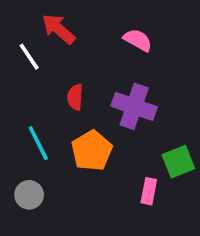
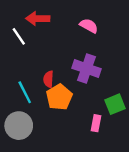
red arrow: (59, 29) -> (38, 19), turned -40
red semicircle: (75, 97) -> (48, 79), moved
gray circle: (29, 195) -> (19, 126), size x1.5

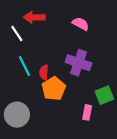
cyan line: (25, 92) -> (24, 66), moved

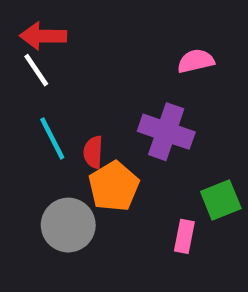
red arrow: (34, 17) -> (43, 36), moved
pink semicircle: (81, 24) -> (196, 61), moved, turned -42
gray circle: (17, 115) -> (68, 225), moved

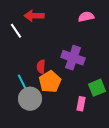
red arrow: (43, 36) -> (34, 16), moved
pink semicircle: (196, 61) -> (86, 17), moved
cyan line: (52, 138) -> (23, 84), moved

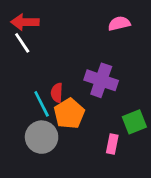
red arrow: (34, 16) -> (25, 22), moved
cyan line: (23, 84) -> (42, 104), moved

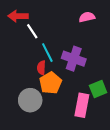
white line: (22, 43) -> (32, 31), moved
cyan line: (42, 104) -> (47, 53), moved
pink rectangle: (112, 144) -> (82, 105), size x1.6

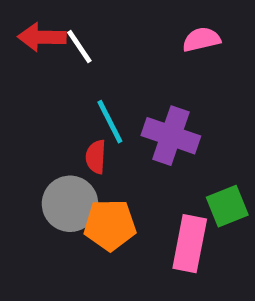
white line: (32, 31) -> (79, 47), moved
orange pentagon: (50, 83) -> (110, 225), moved, turned 30
gray circle: (30, 100) -> (70, 204), moved

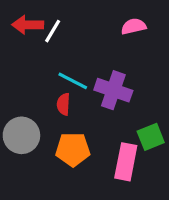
white line: (79, 47) -> (53, 31), turned 65
cyan line: (110, 122) -> (73, 81), turned -36
gray circle: (70, 204) -> (21, 135), moved

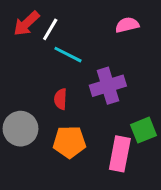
red arrow: (28, 25) -> (26, 23), turned -44
cyan line: (73, 81) -> (68, 55), moved
purple cross: (113, 90) -> (108, 86), turned -36

